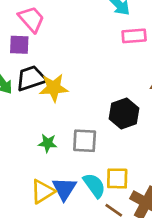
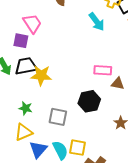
pink rectangle: (134, 36) -> (103, 70), moved
green star: (48, 143) -> (25, 108), moved
yellow triangle: (43, 192) -> (24, 132), moved

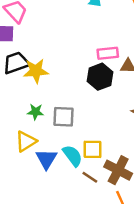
black hexagon: (89, 101) -> (100, 77), moved
green star: (25, 108) -> (35, 112), moved

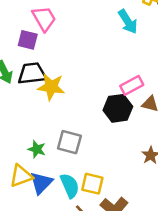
pink rectangle: (108, 53) -> (132, 85), turned -36
green star: (35, 112) -> (37, 149), moved
yellow triangle: (26, 141) -> (21, 176), moved

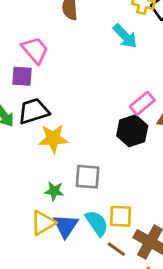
yellow star: (51, 87) -> (53, 139), moved

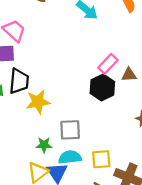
black trapezoid: (34, 111) -> (19, 81), turned 120
cyan semicircle: (97, 223) -> (70, 157), moved, turned -55

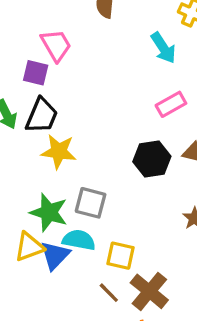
pink rectangle: (108, 64) -> (171, 104), moved
green star: (44, 145) -> (49, 212), size x1.6

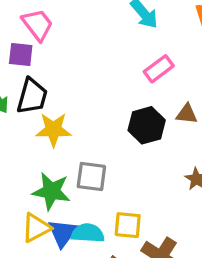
cyan semicircle: (79, 240) -> (88, 233), moved

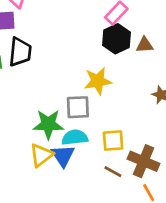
black hexagon: (147, 125) -> (116, 39), moved
yellow star: (53, 130) -> (98, 81), moved
cyan semicircle: (88, 233) -> (75, 137), moved

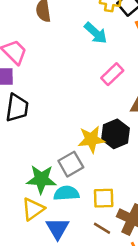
black hexagon: (116, 39) -> (116, 134), moved
gray square: (78, 107) -> (71, 164), turned -30
blue triangle: (63, 156) -> (58, 228), moved

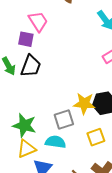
green star: (41, 179) -> (24, 125), moved
yellow square: (104, 198) -> (96, 137), moved, turned -30

